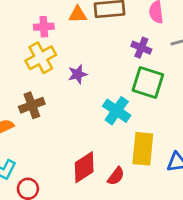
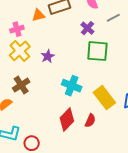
purple cross: (141, 48) -> (87, 28), turned 32
cyan cross: (117, 111) -> (72, 86), moved
yellow rectangle: (143, 149) -> (104, 98), turned -30

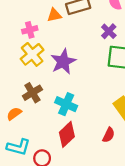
purple star: (48, 56) -> (63, 62), size x1.6
cyan cross: (72, 86) -> (66, 104), moved
red diamond: (67, 119) -> (67, 134), moved

